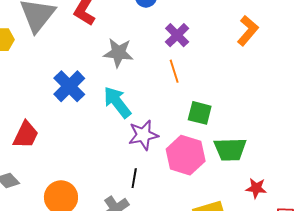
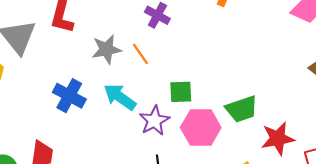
orange line: (174, 71) -> (140, 54), moved
green square: (200, 113) -> (181, 92), moved
red star: (256, 188) -> (278, 138), size x1.6

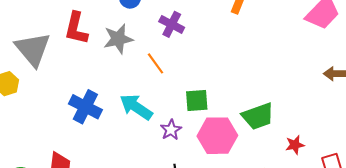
gray star: (106, 49) -> (118, 39), moved
purple star: (154, 121) -> (171, 130), size x0.7
red star: (278, 138) -> (295, 145), size x0.6

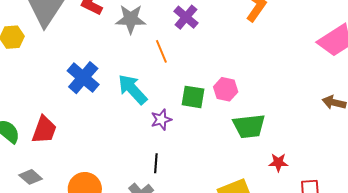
pink hexagon: (217, 136) -> (226, 89), moved, size x0.6

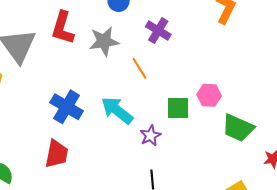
green trapezoid: (249, 126) -> (238, 128), turned 40
red trapezoid: (44, 130) -> (57, 154), moved

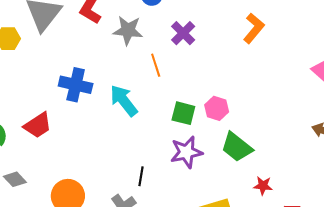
blue cross: (67, 107) -> (76, 85), turned -32
purple star: (150, 136) -> (186, 152), moved, size x1.5
red trapezoid: (57, 154) -> (38, 125), moved, turned 32

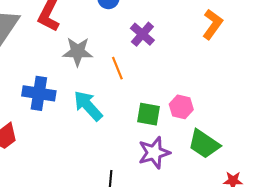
gray star: (128, 30) -> (78, 52), moved

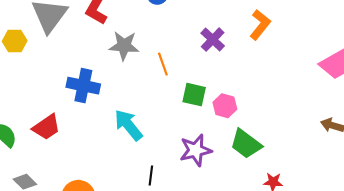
purple cross: (142, 34) -> (213, 40), moved
cyan arrow: (88, 106) -> (128, 125), moved
green square: (148, 114) -> (194, 95), moved

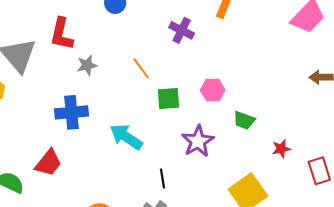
gray star: (124, 46) -> (87, 65), moved, size x0.7
green square: (194, 95) -> (168, 98), moved
green trapezoid: (246, 144) -> (244, 120), size x0.7

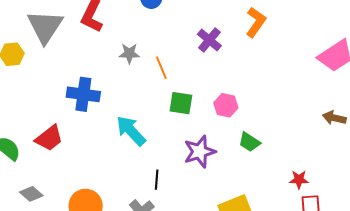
gray star: (87, 65) -> (129, 53), moved
red star: (281, 149) -> (299, 180), moved

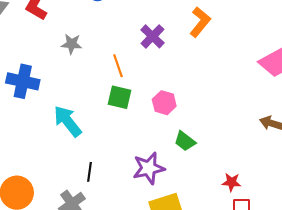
orange line: (161, 68) -> (118, 66), moved
purple star: (200, 152) -> (149, 168), moved

